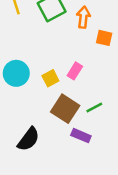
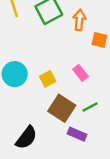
pink rectangle: (75, 71) -> (81, 73), moved, turned -70

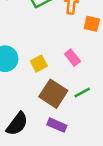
purple rectangle: (77, 134) -> (57, 125), moved

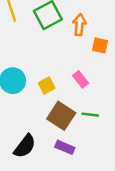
green line: (82, 92) -> (90, 115), turned 35

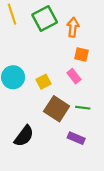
orange square: (100, 45) -> (82, 54), moved
purple rectangle: (65, 147) -> (76, 138), moved

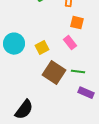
black semicircle: (24, 136) -> (24, 110), moved
purple rectangle: (76, 138) -> (86, 93), moved

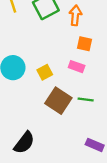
pink rectangle: (70, 43) -> (77, 67), turned -32
purple rectangle: (86, 93) -> (95, 145), moved

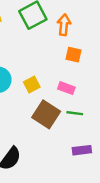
pink rectangle: (77, 67) -> (66, 88), moved
purple rectangle: (95, 145) -> (82, 150), moved, turned -30

